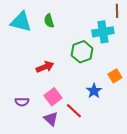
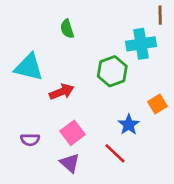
cyan triangle: (21, 22) -> (29, 67), moved
red line: (74, 111) -> (115, 153), moved

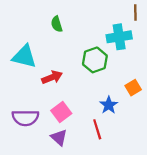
purple semicircle: (30, 140) -> (25, 118), size x1.6
red line: (115, 153) -> (97, 129), turned 30

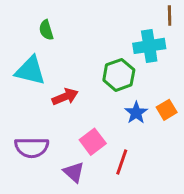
green semicircle: (57, 24) -> (46, 30), moved
blue star: (109, 105) -> (136, 113), moved
pink square: (61, 112) -> (93, 142), moved
red line: (97, 129) -> (122, 162), turned 36

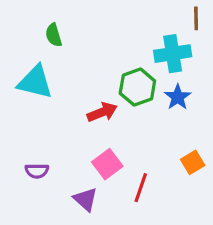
red arrow: (65, 97) -> (102, 112), moved
orange square: (167, 110) -> (193, 162), moved
blue star: (136, 113) -> (178, 97), moved
purple semicircle: (32, 148) -> (37, 171), size x0.6

